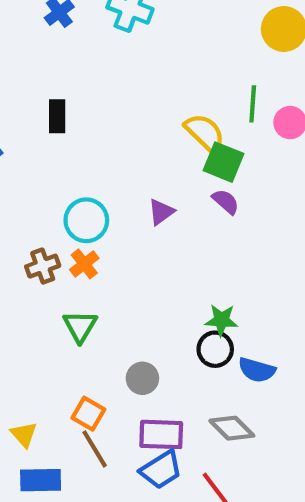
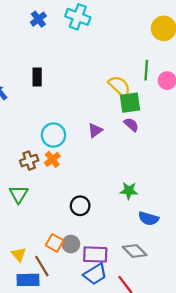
green square: (224, 162) -> (130, 103), turned -30
green triangle: (80, 326) -> (19, 194), moved
black circle: (215, 349) -> (80, 206), moved
gray circle: (142, 378) -> (71, 244), moved
brown line: (95, 449) -> (42, 266), moved

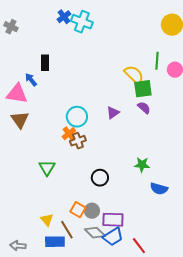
cyan cross: (78, 17) -> (82, 22), moved
black rectangle: (37, 77) -> (45, 63), moved
orange cross: (52, 159) -> (69, 134), moved
brown cross: (29, 161) -> (78, 141), moved
gray diamond: (135, 251) -> (95, 233), moved

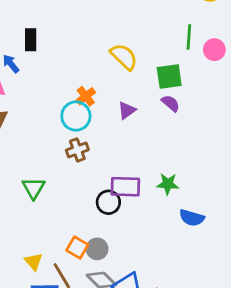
yellow semicircle: (134, 75) -> (124, 57), moved
orange cross: (69, 134) -> (86, 96), moved
purple rectangle: (113, 220) -> (125, 187), moved

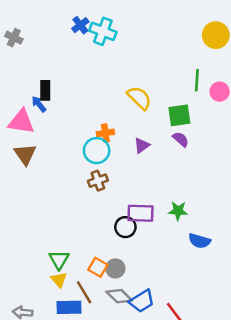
black rectangle: (31, 40) -> (45, 90), moved
orange cross: (86, 96) -> (105, 133), turned 30
green triangle: (34, 188) -> (59, 260), moved

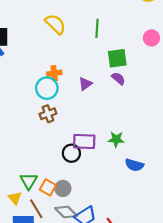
green line: (197, 80) -> (97, 28), moved
yellow semicircle: (139, 98) -> (55, 24), moved
green triangle: (59, 260) -> (29, 181), moved

